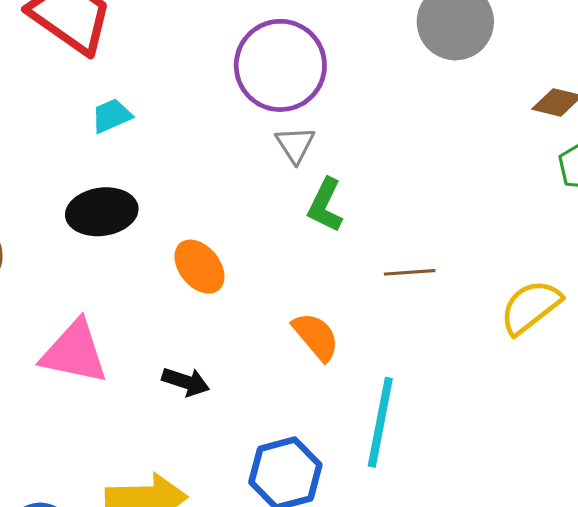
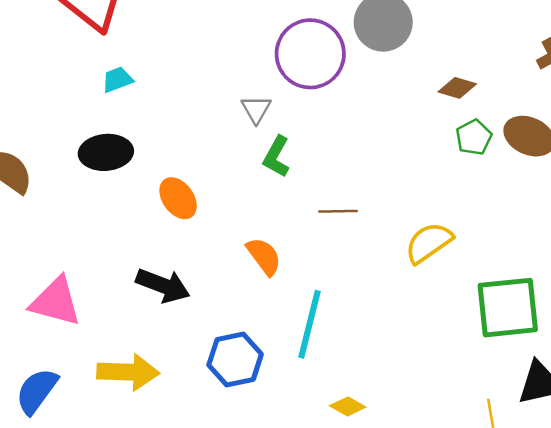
purple circle: (280, 65) -> (310, 54), moved
pink triangle: (74, 352) -> (56, 302), moved
black arrow: (186, 382) -> (163, 285), size x1.5

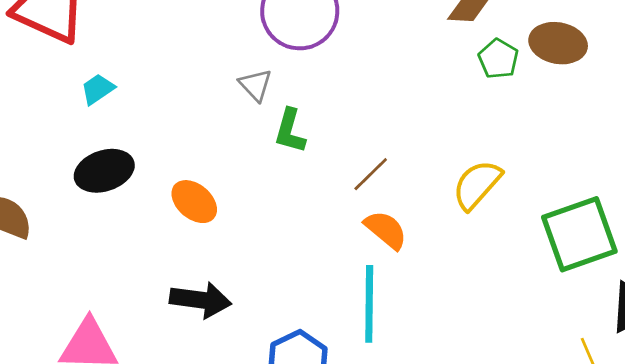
brown line: (338, 211) -> (371, 174), turned -30
orange semicircle: (264, 256) -> (386, 230), moved

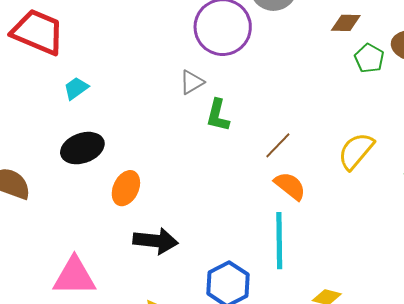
gray triangle: (256, 85) -> (192, 82), turned 44
orange ellipse: (194, 202) -> (126, 188), moved, turned 76

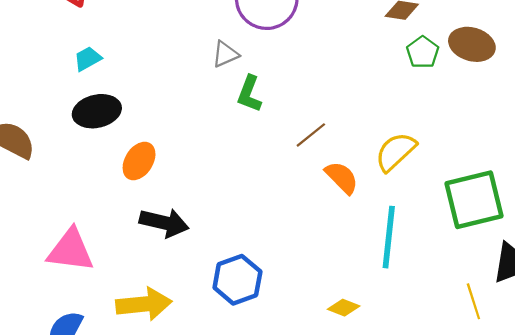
cyan trapezoid: (76, 88) -> (88, 59), moved
orange semicircle: (290, 186) -> (342, 178), moved
cyan line: (279, 241) -> (389, 237), moved

